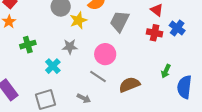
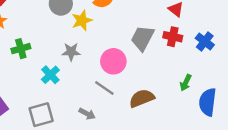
gray trapezoid: (119, 21) -> (142, 38), moved
blue cross: (177, 28) -> (205, 41), moved

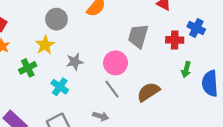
yellow star: (82, 20) -> (45, 45), moved
red cross: (173, 37) -> (175, 40), moved
gray line: (104, 88) -> (112, 89), turned 30

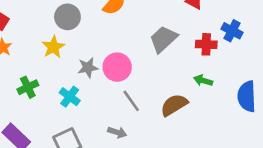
gray trapezoid: (138, 36) -> (163, 39), turned 30
pink circle: (115, 63) -> (117, 67), moved
green cross: (28, 68) -> (28, 87), moved
green arrow: (186, 70) -> (203, 80), moved, turned 91

